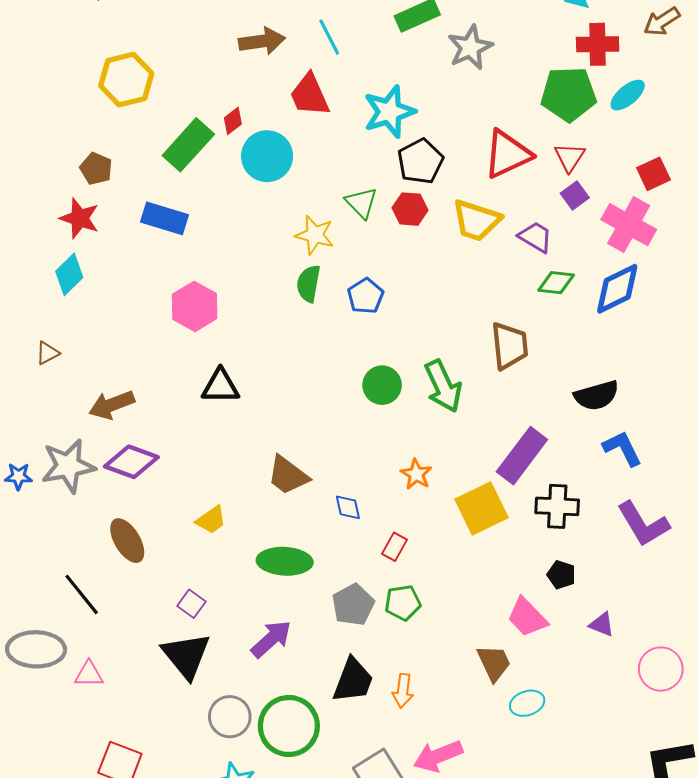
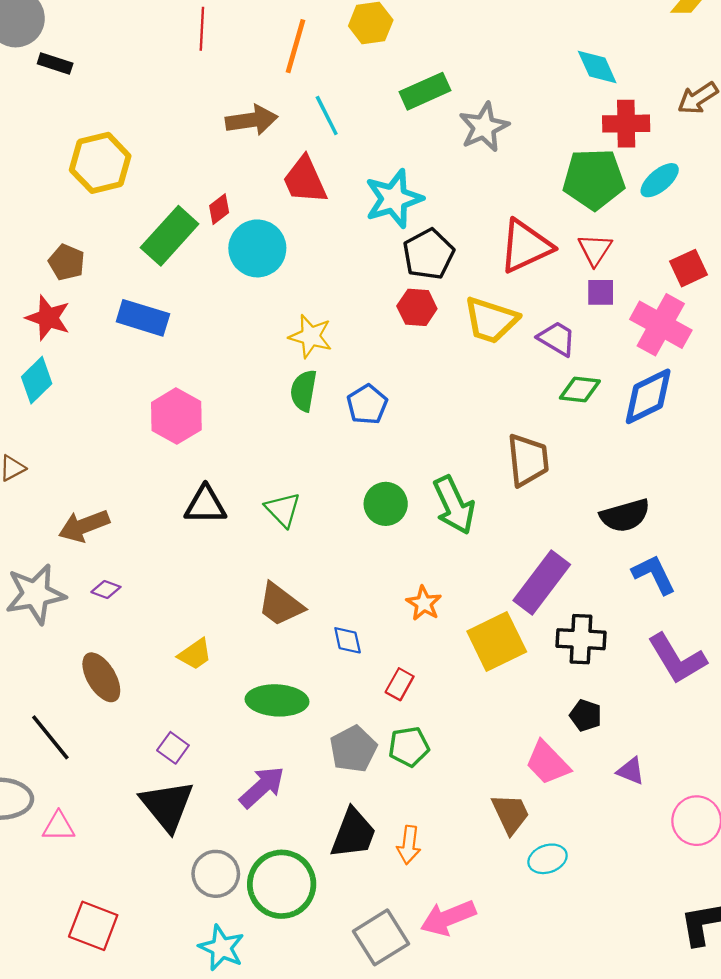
purple square: (575, 196) -> (601, 292), turned 36
green triangle: (361, 203) -> (283, 510), moved
purple diamond: (131, 462) -> (106, 589), size x0.5

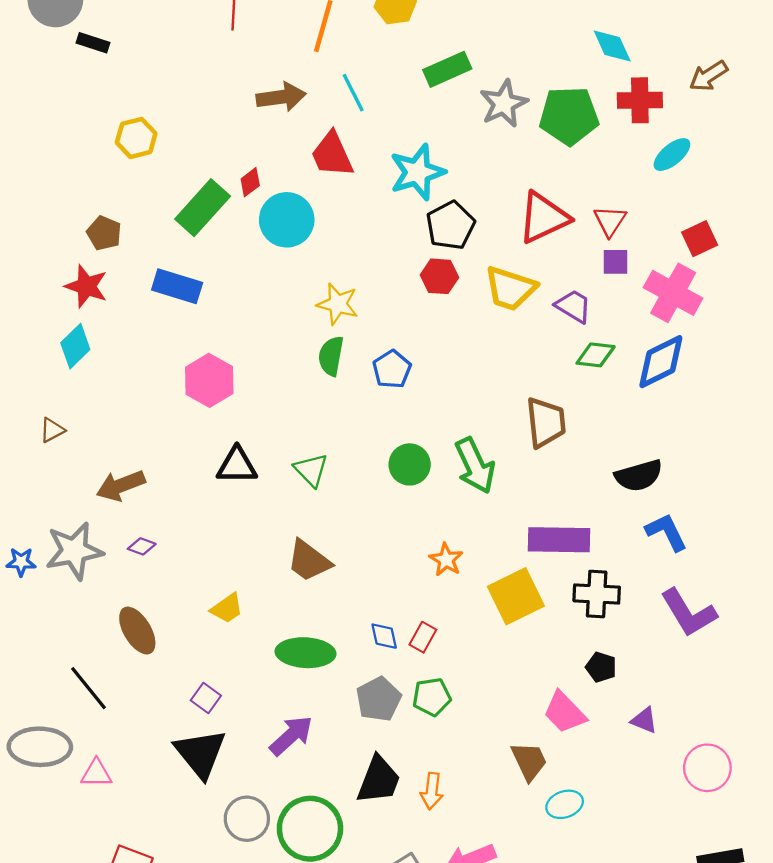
yellow hexagon: (100, 163) -> (136, 138), size x0.7
green pentagon: (594, 179) -> (569, 116), moved
purple rectangle: (542, 583) -> (559, 540), turned 54
blue diamond: (348, 640) -> (384, 636), moved

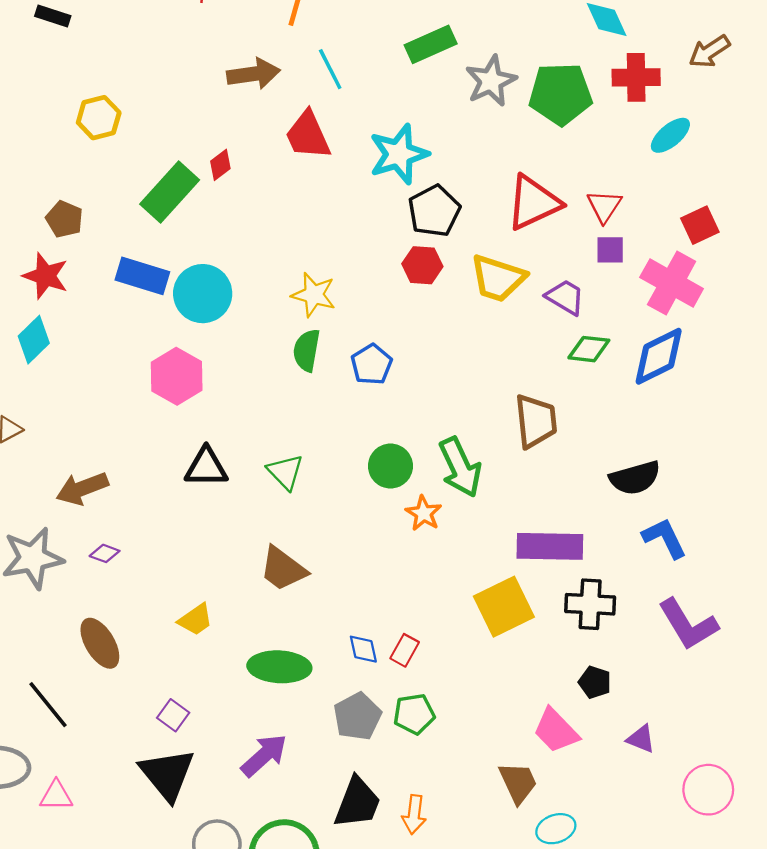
cyan circle: (287, 220) -> (203, 294), moved
orange star: (446, 560) -> (424, 513), moved

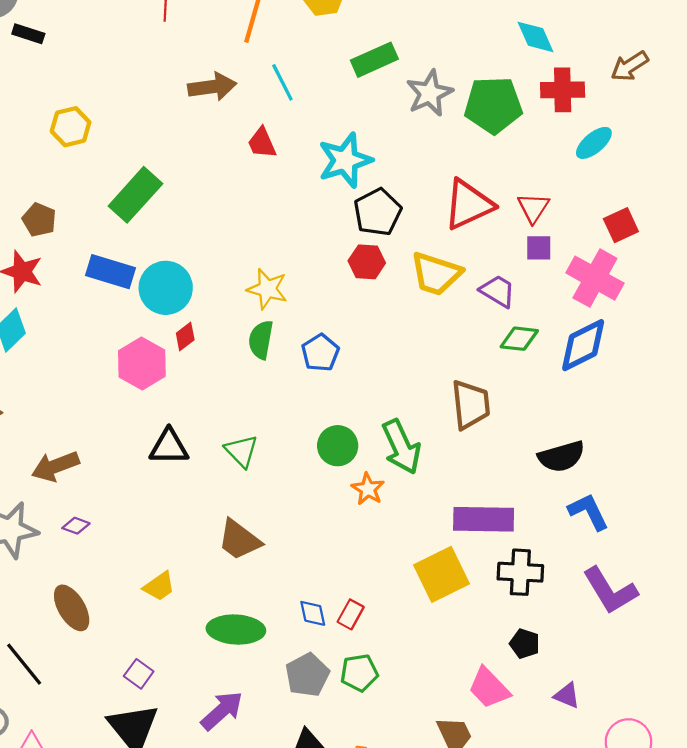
red trapezoid: (308, 135) -> (262, 143), size x0.7
red diamond: (220, 165) -> (185, 336), moved

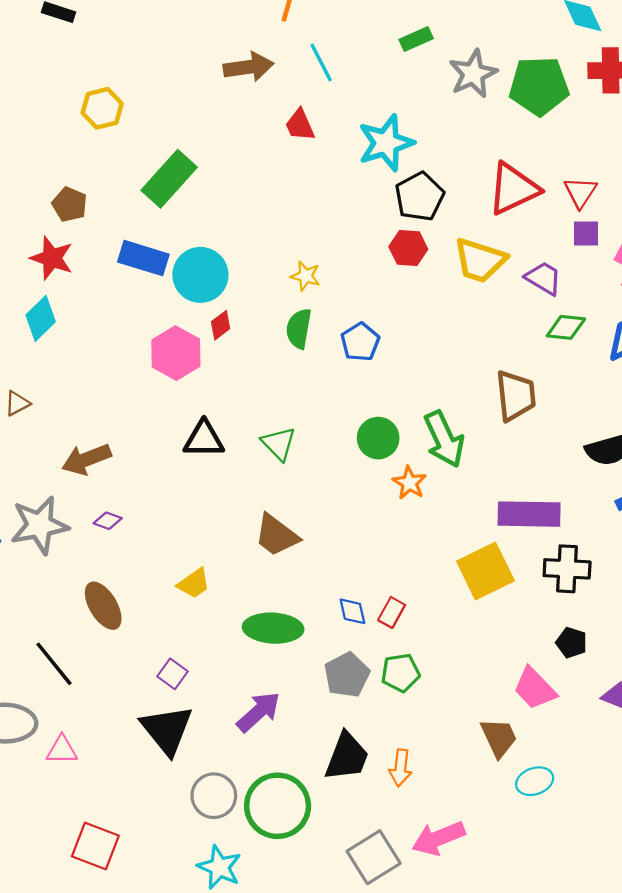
green rectangle: (374, 60) -> (416, 39), size x0.7
yellow star: (267, 289) -> (305, 276), size x0.7

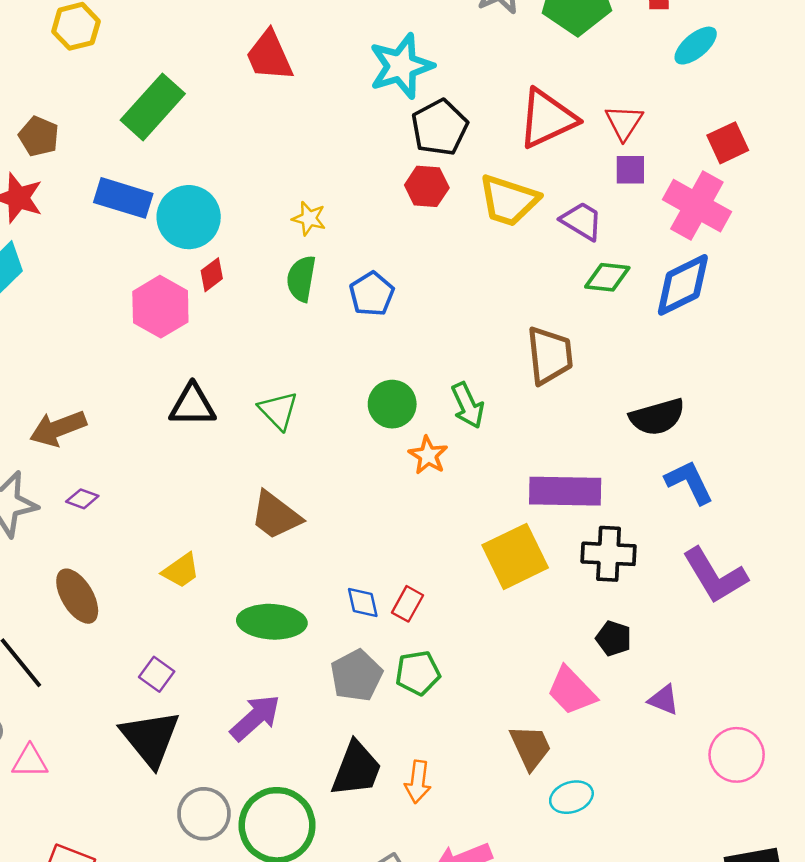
red trapezoid: (300, 125) -> (269, 56), moved, size x1.4
green arrow: (444, 439) -> (468, 405), size x0.7

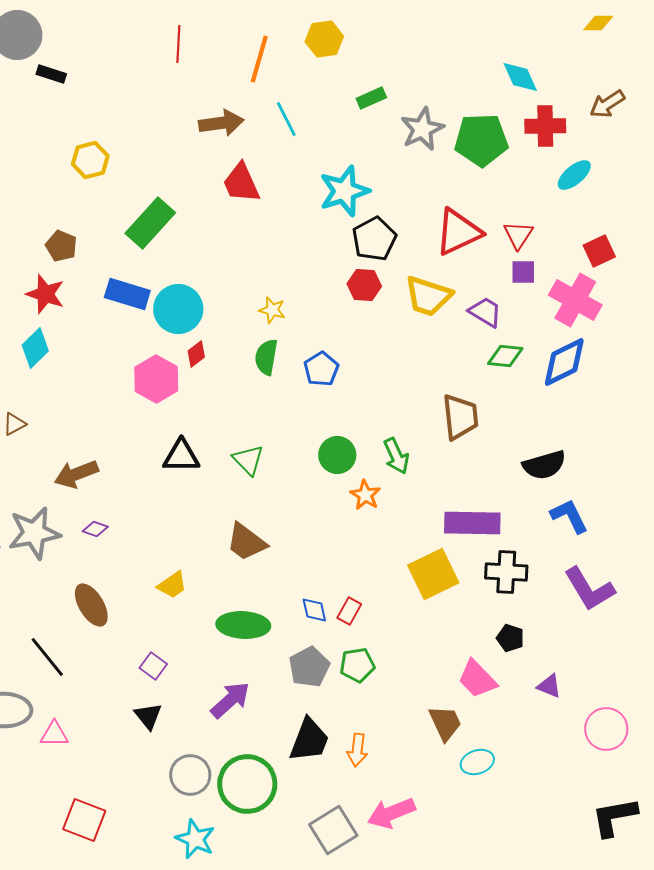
black triangle: (150, 738) -> (148, 716), size x0.6

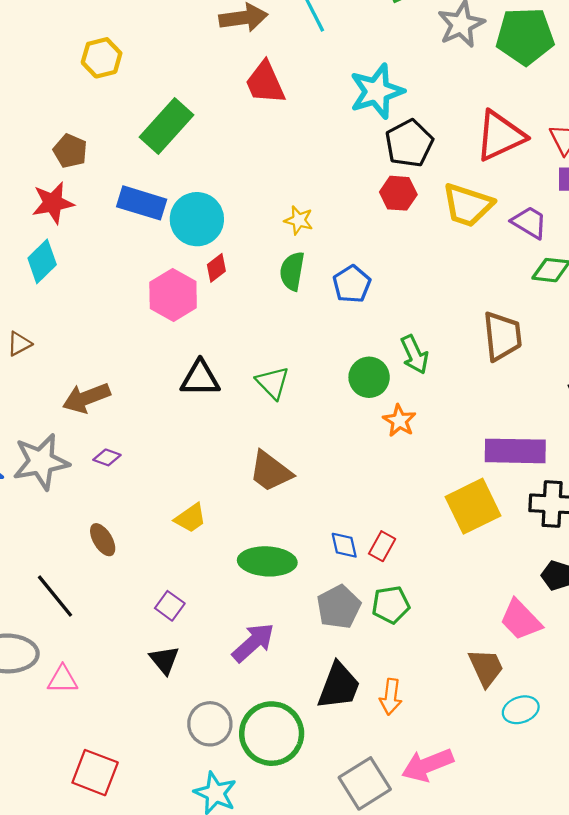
red star: (45, 294) -> (53, 203), turned -30
green arrow: (396, 456) -> (415, 355), moved
brown ellipse: (91, 605) -> (103, 540), size x0.7

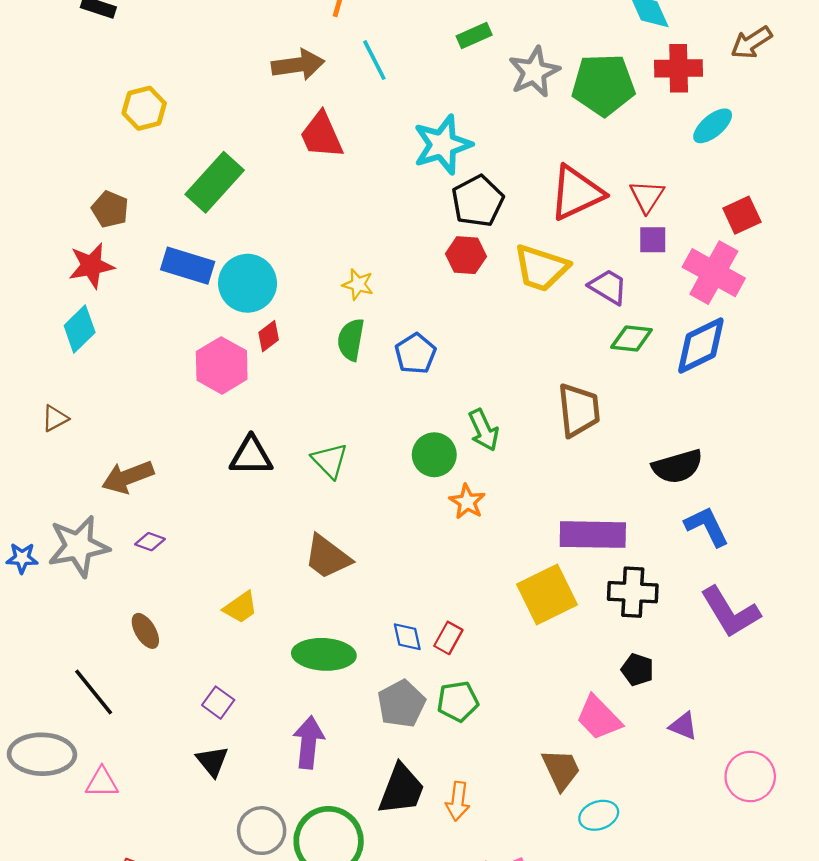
purple arrow: (253, 643) -> (309, 742), turned -42

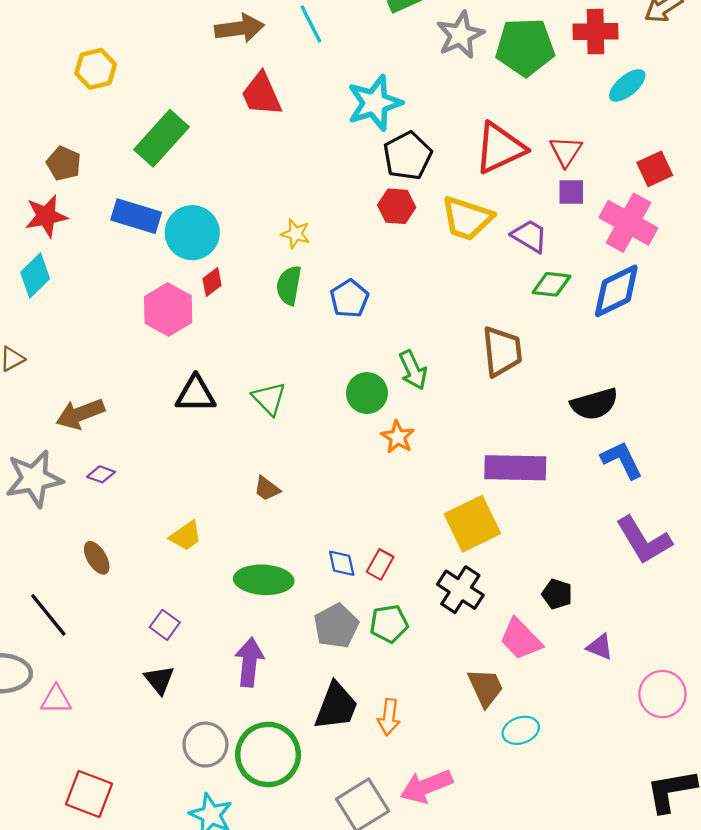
brown trapezoid: (327, 557) -> (267, 489), size x0.6
black cross: (633, 592) -> (460, 590), moved, turned 30

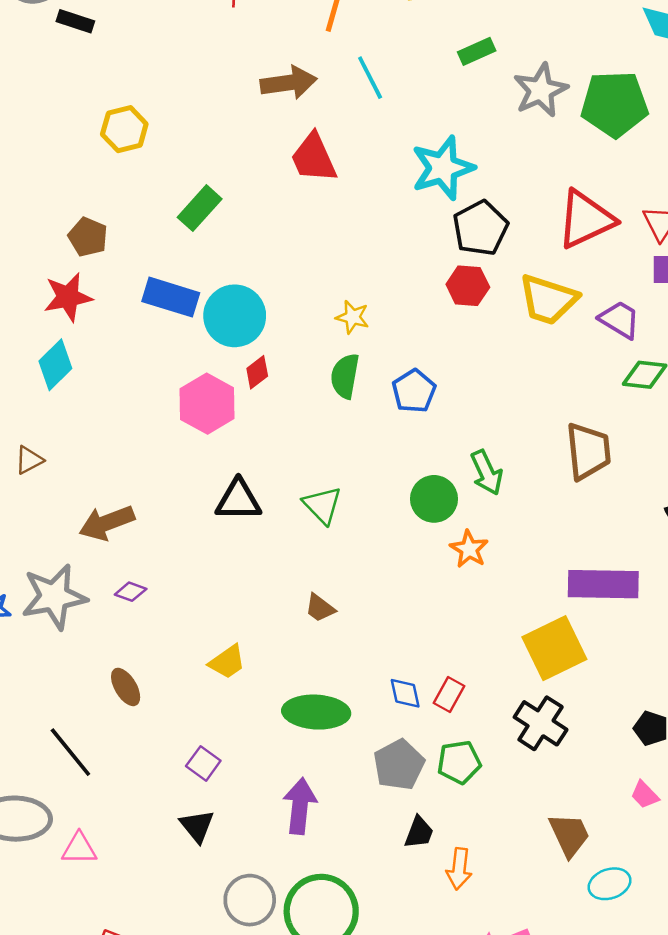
green rectangle: (161, 138) -> (200, 208), size x0.7
pink trapezoid: (521, 639) -> (645, 795), moved, size x0.6
black trapezoid: (336, 706) -> (419, 832), moved, size x0.6

